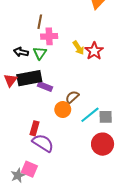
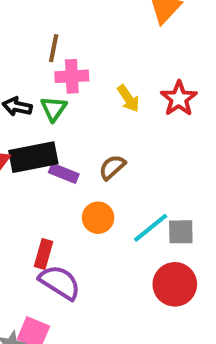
red star: (94, 51) -> (179, 99), moved
brown semicircle: (72, 97) -> (112, 167), moved

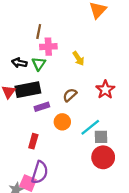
red star: (179, 99) -> (105, 90), moved
purple rectangle: (64, 173) -> (42, 107), moved, turned -40
gray square: (181, 232) -> (101, 137), moved
purple semicircle: (60, 282) -> (40, 172), moved, turned 75

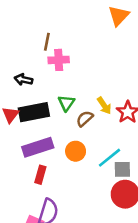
yellow arrow: (78, 58) -> (104, 106), moved
green triangle: (39, 64) -> (66, 103), moved
purple rectangle: (42, 107) -> (38, 147), moved, size x1.6

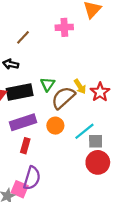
brown line: (47, 42) -> (23, 37), moved, turned 32
pink cross: (59, 60) -> (64, 27), moved
brown semicircle: (85, 119) -> (63, 98), size x1.6

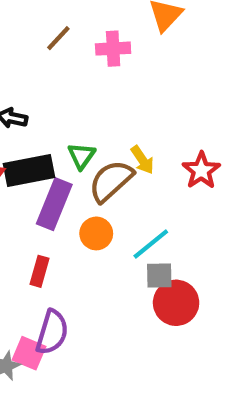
brown line: (23, 37) -> (58, 38), moved
red star: (100, 92) -> (201, 170), moved
purple rectangle: (23, 122) -> (54, 204), moved, turned -50
gray square: (96, 141) -> (159, 275), moved

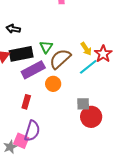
yellow arrow: (142, 160) -> (86, 49), moved
purple rectangle: (54, 204) -> (33, 70), turned 40
cyan line: (151, 244) -> (88, 67), moved

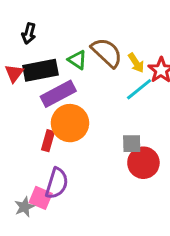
black arrow: (13, 29) -> (29, 33), turned -88
green triangle: (46, 47) -> (77, 60), turned -32
brown semicircle: (60, 59) -> (107, 53), moved, turned 85
orange circle: (53, 84) -> (70, 123), moved, size x1.6

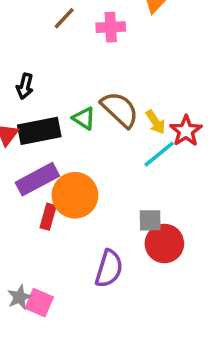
purple rectangle: (58, 94) -> (37, 179), moved
purple semicircle: (57, 183) -> (109, 269), moved
pink square: (41, 198) -> (39, 303), moved

